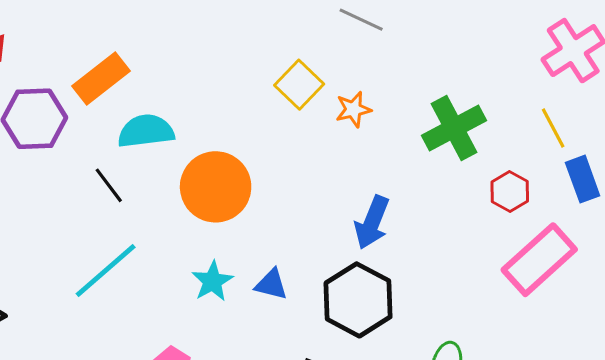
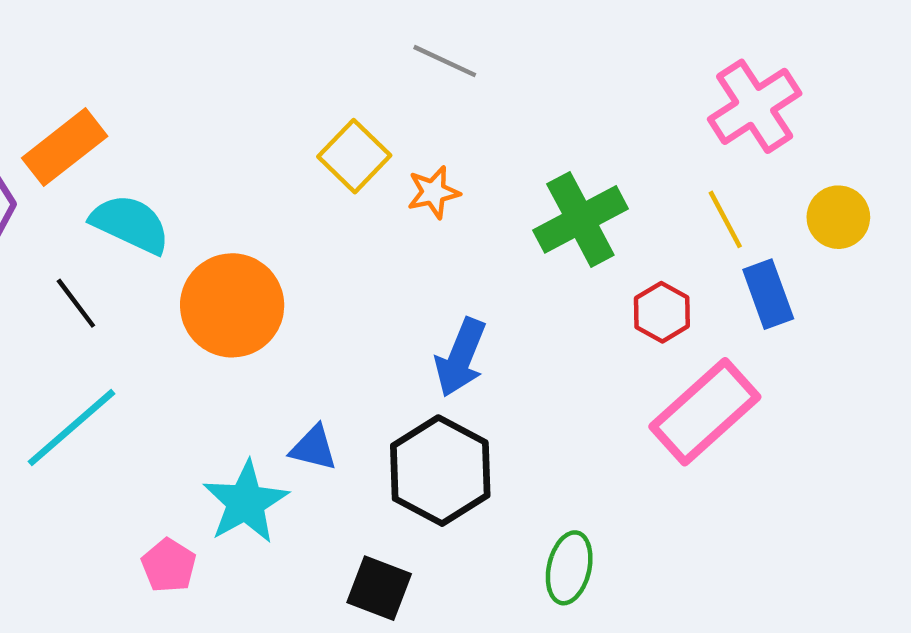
cyan semicircle: (146, 131) -> (130, 224), turned 32
cyan star: (212, 281) -> (246, 502), moved, size x1.4

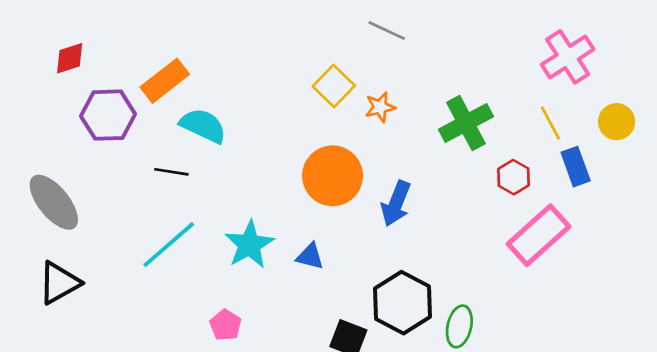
black line: (76, 303) -> (171, 172), turned -44
orange circle: (232, 305) -> (333, 176), moved
black hexagon: (440, 471) -> (403, 303), moved
cyan star: (246, 502) -> (249, 245), moved

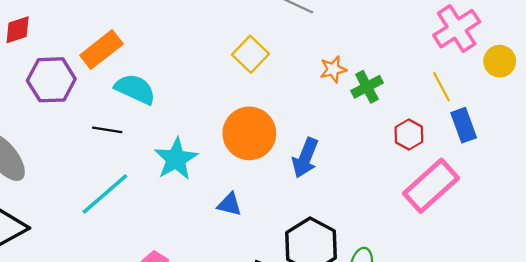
orange star: (380, 107) -> (333, 69), moved
yellow circle: (617, 122) -> (500, 61), moved
green cross: (466, 123) -> (367, 87), size x0.7
cyan star: (249, 245) -> (176, 159), moved

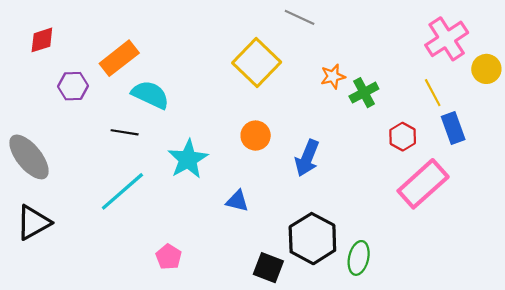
yellow square: (250, 54) -> (257, 62), size x1.4
purple hexagon: (51, 80) -> (73, 86), size x0.7
orange circle: (249, 133) -> (256, 136), size x0.6

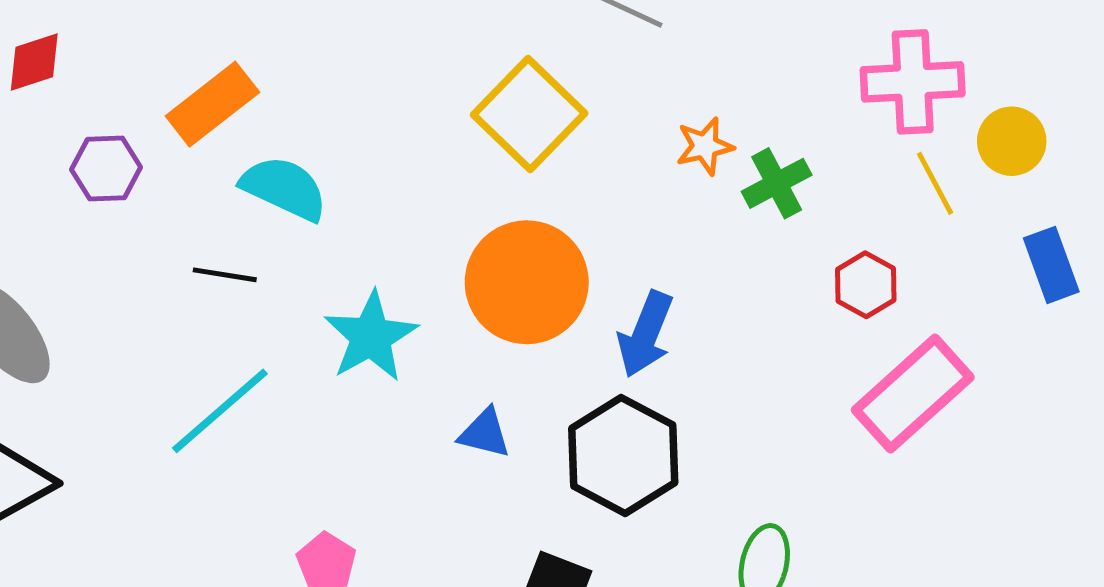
pink cross: (447, 39) -> (913, 82), moved, turned 30
yellow circle: (486, 69) -> (1012, 141), moved
blue rectangle: (453, 128) -> (1051, 265), moved
orange circle: (256, 136) -> (527, 282), size x1.8
black hexagon: (312, 239) -> (623, 455), moved

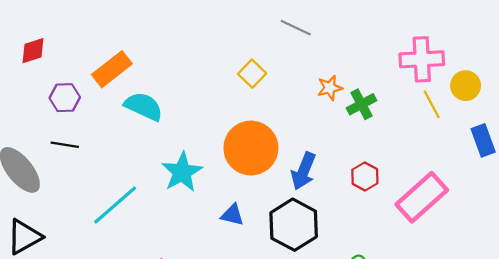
yellow square: (529, 114) -> (252, 74), size x0.6
black line: (225, 275) -> (65, 145), moved
red hexagon: (866, 285) -> (365, 177), moved

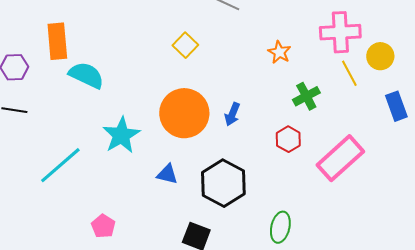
orange rectangle: (112, 69) -> (57, 41), turned -57
orange star: (330, 88) -> (279, 52), moved, turned -30
green cross: (362, 104) -> (306, 96), moved
blue arrow: (303, 171) -> (232, 114), moved, size x0.7

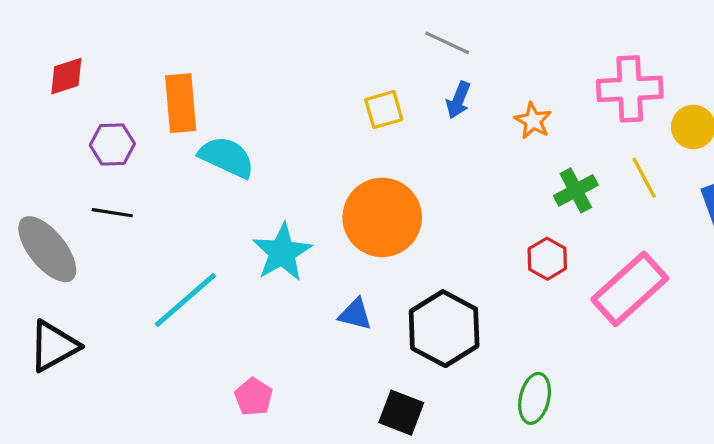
yellow square: (185, 45) -> (384, 110), turned 30
yellow line: (349, 73) -> (644, 178), moved
blue arrow: (232, 114) -> (458, 100), moved

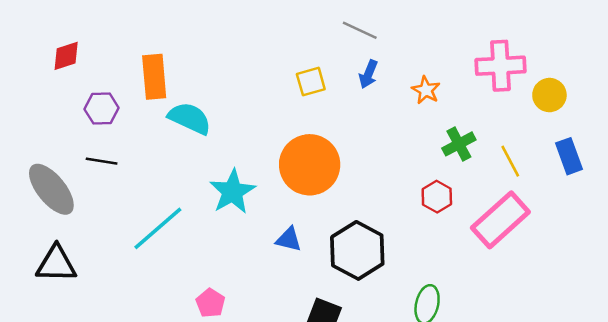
yellow line: (644, 178) -> (510, 161), moved
black triangle: (54, 346) -> (56, 264), turned 30

